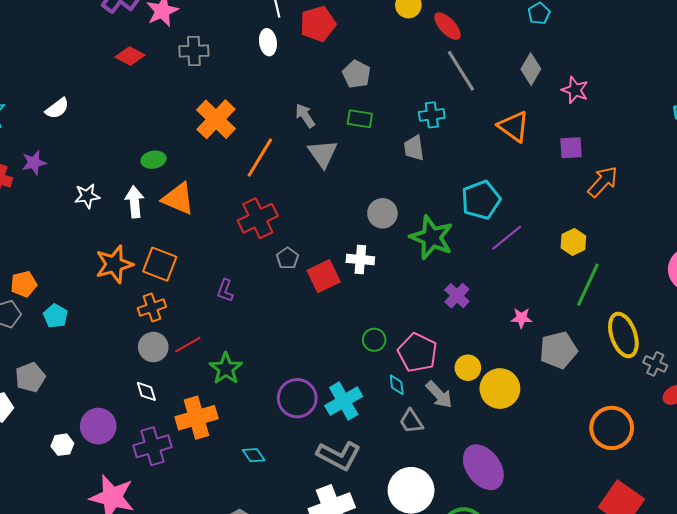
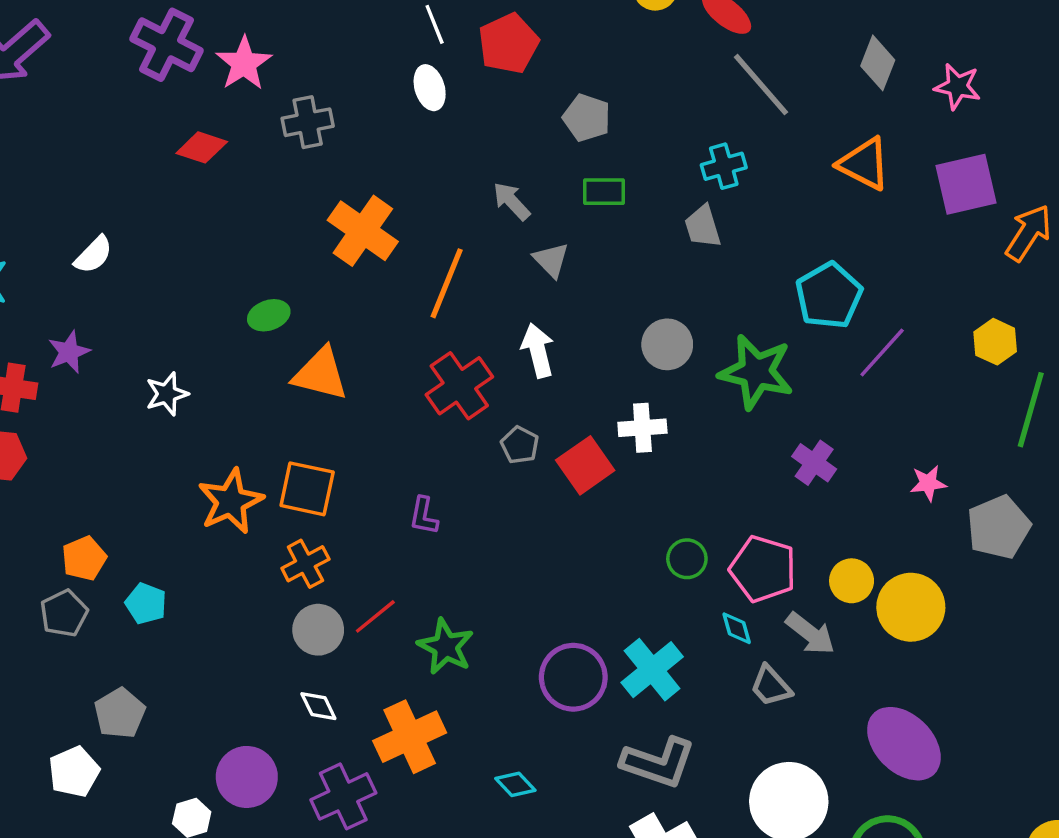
purple square: (571, 148) -> (966, 184), size x1.5
gray triangle: (323, 154) -> (551, 260), size x0.7
white arrow: (135, 202) -> (538, 350), moved

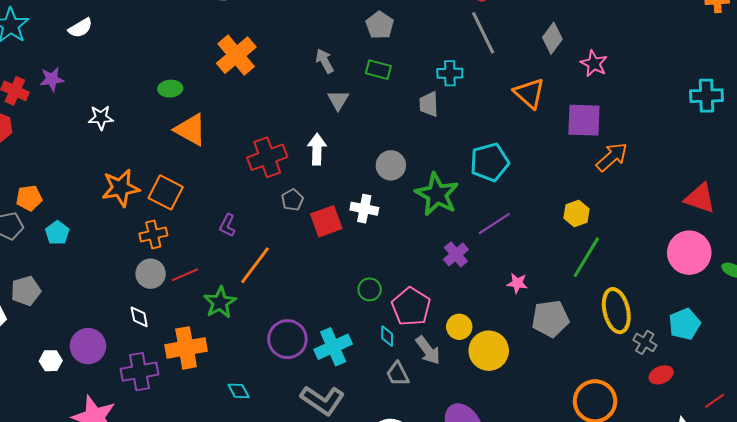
orange line: (447, 283) -> (255, 265), moved
purple line: (882, 352) -> (494, 224), moved

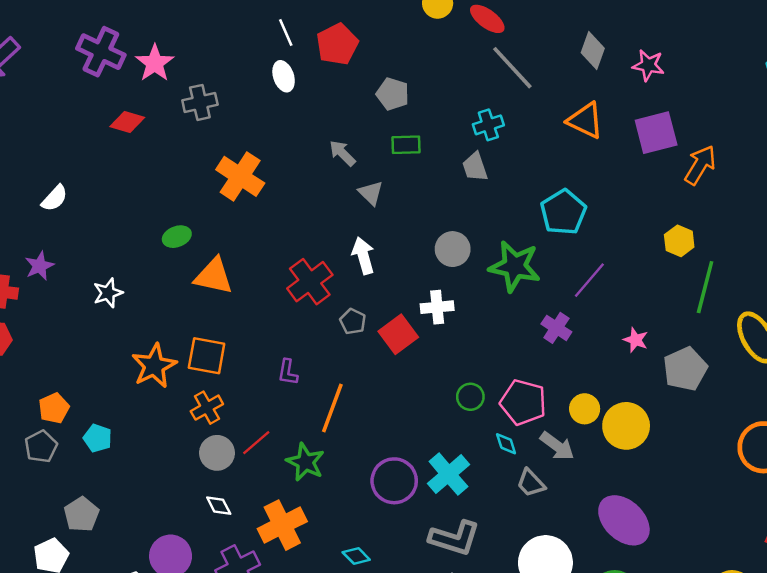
pink star: (517, 283) -> (636, 340), turned 30

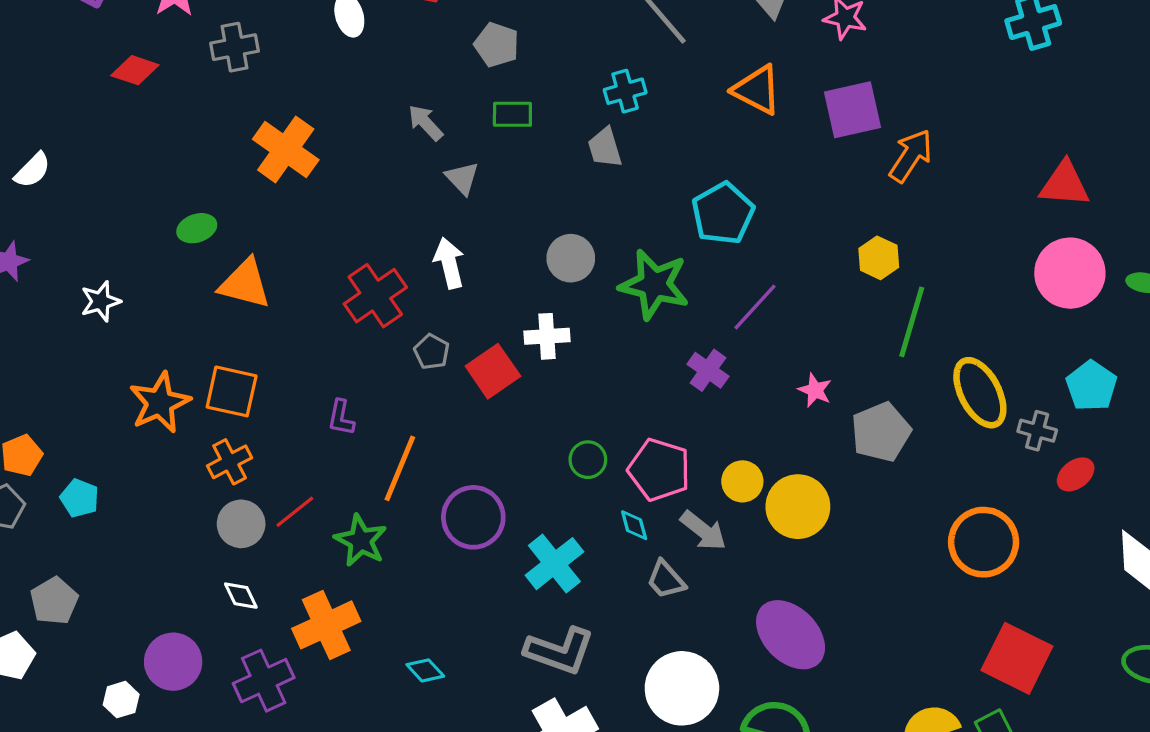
purple circle: (394, 481) -> (473, 517), moved

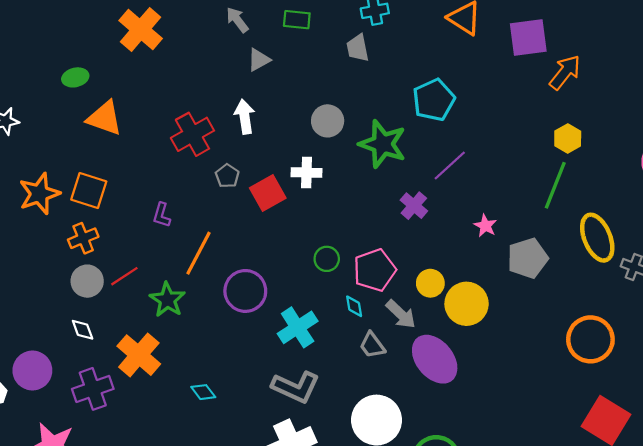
gray triangle: (462, 178) -> (259, 60), turned 40
yellow hexagon: (879, 258) -> (568, 138), moved
pink pentagon: (659, 470) -> (375, 270), turned 30
orange cross: (326, 625) -> (139, 355), turned -30
purple ellipse: (791, 635) -> (435, 359), moved

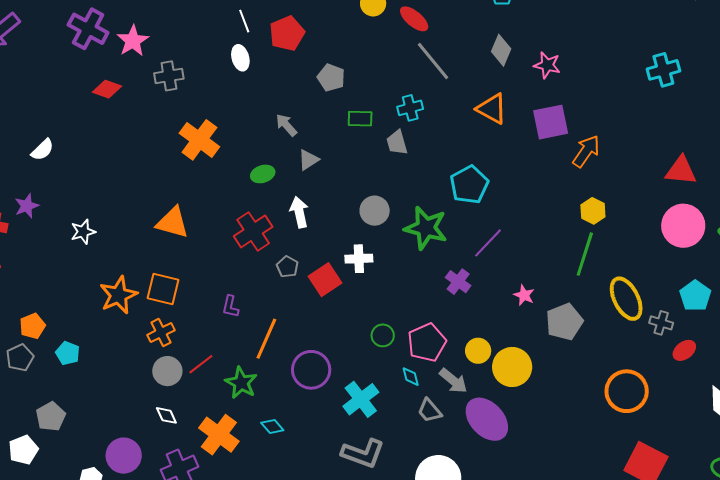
green rectangle: (297, 20) -> (360, 119), moved
green ellipse: (75, 77) -> (263, 174), moved
cyan diamond: (203, 392) -> (272, 427), moved

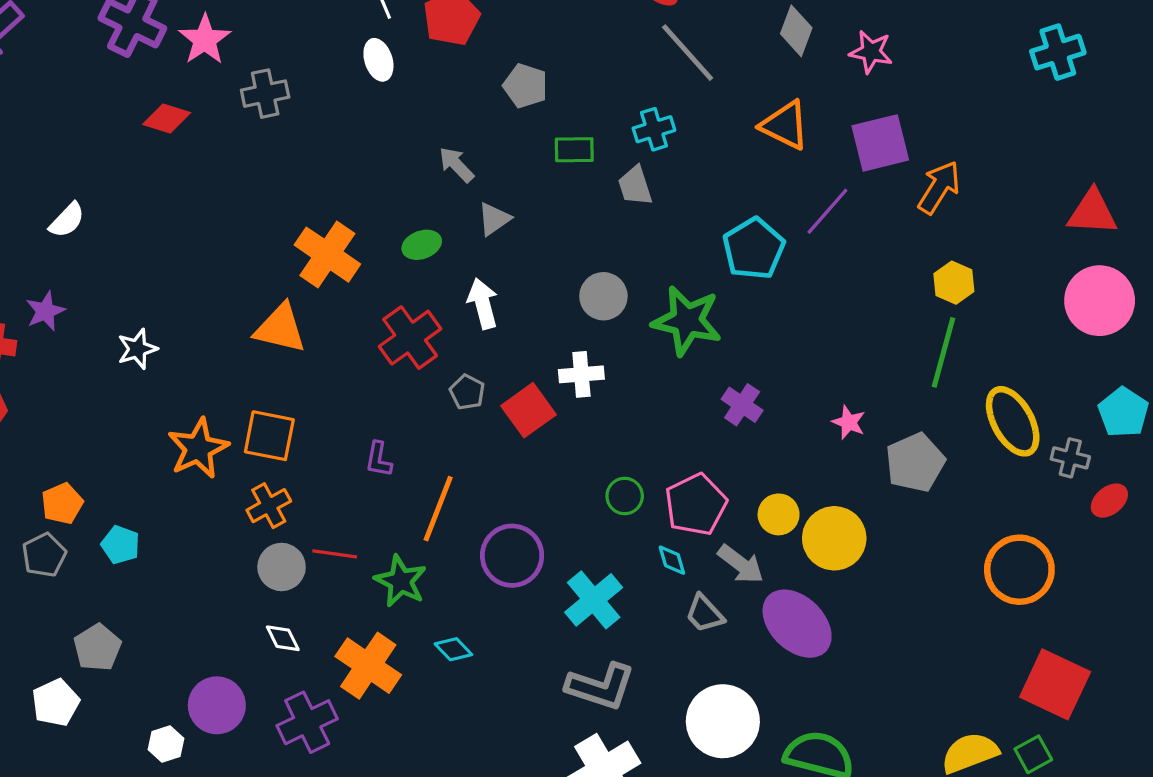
orange cross: (199, 140) -> (327, 255), moved
purple line: (488, 243) -> (827, 211), moved
red line: (201, 364) -> (335, 554), turned 48

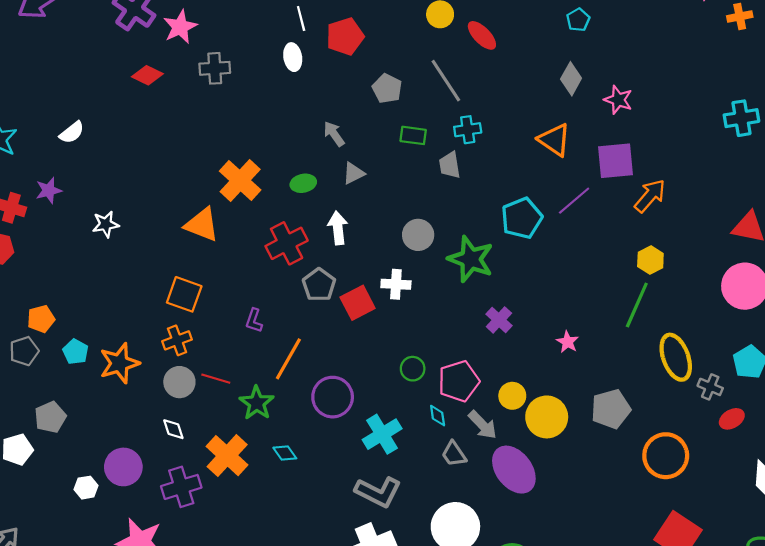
gray line: (688, 53) -> (446, 81), moved
gray pentagon: (467, 392) -> (319, 285), size x1.4
orange star: (198, 448) -> (119, 363), moved
gray pentagon: (915, 462) -> (611, 409), moved

